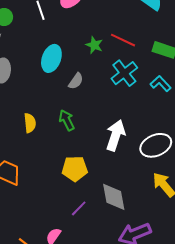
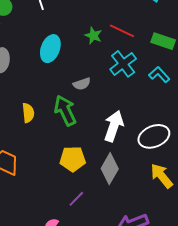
gray semicircle: (76, 81) -> (82, 84), moved, turned 36
green arrow: (67, 120) -> (65, 110), size x1.4
gray diamond: (114, 197) -> (110, 169), moved, turned 40

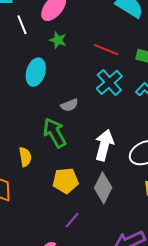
green star: (93, 36) -> (58, 40), moved
yellow semicircle: (28, 113) -> (25, 157), moved

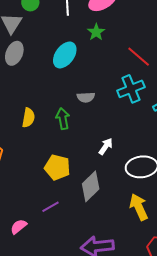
green arrow: (55, 133) -> (63, 119), size x0.7
white arrow: (104, 145) -> (106, 146), size x0.6
yellow semicircle: (25, 157) -> (28, 118), moved

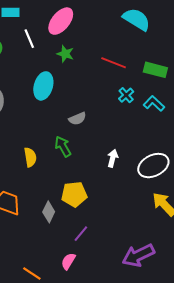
cyan cross: (131, 89) -> (126, 95), moved, size x0.6
gray diamond: (91, 186) -> (49, 212), moved, size x0.7
pink semicircle: (19, 227) -> (68, 261), moved

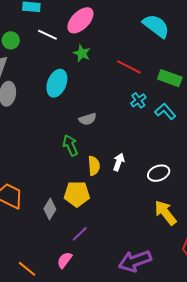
white line: (29, 39) -> (47, 35), turned -48
yellow semicircle: (30, 157) -> (94, 166), moved
white ellipse: (153, 166) -> (159, 173), size x0.7

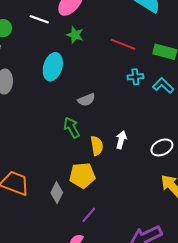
cyan cross: (138, 100) -> (135, 77), turned 35

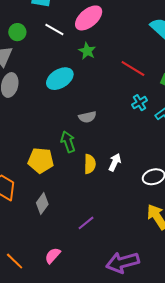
cyan ellipse: (53, 67) -> (60, 79), turned 32
cyan cross: (135, 77) -> (140, 103), turned -35
yellow pentagon: (82, 175) -> (41, 160), moved
purple line: (89, 215) -> (86, 223), moved

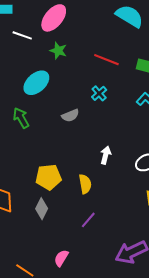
cyan cross: (140, 103) -> (99, 93), moved
green arrow: (68, 142) -> (21, 118), moved
yellow pentagon: (41, 160) -> (48, 177), moved
yellow semicircle: (90, 164) -> (85, 184), moved

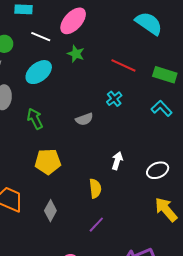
cyan ellipse: (36, 83) -> (39, 72), moved
yellow pentagon: (48, 177) -> (48, 162), moved

